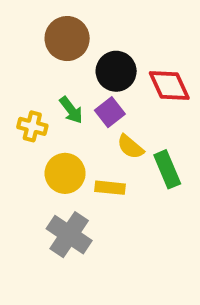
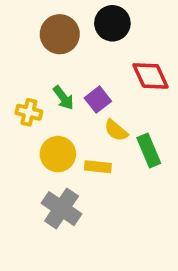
black circle: (116, 71) -> (112, 23), moved

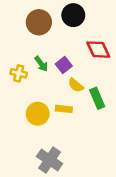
yellow circle: (58, 154) -> (38, 114), moved
gray cross: (62, 209) -> (50, 160), moved

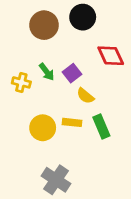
green rectangle: (97, 98) -> (101, 126), moved

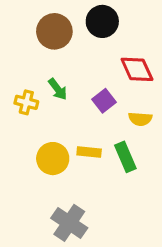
purple square: (72, 73) -> (104, 101), moved
yellow semicircle: (85, 96) -> (140, 119), moved, turned -36

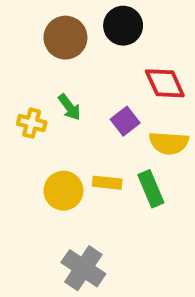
yellow semicircle: (140, 119) -> (169, 143), size x1.4

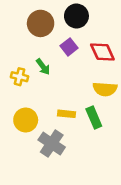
purple square: (125, 121) -> (69, 47), moved
yellow circle: (63, 191) -> (26, 120), moved
gray cross: (83, 268) -> (52, 144), moved

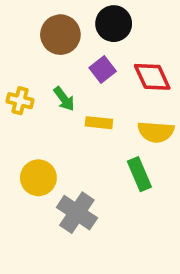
yellow cross: (19, 77) -> (20, 101), moved
yellow rectangle: (67, 114) -> (99, 123), moved

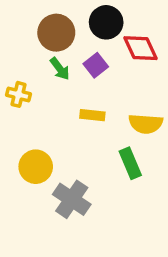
red diamond: (152, 77) -> (140, 48), moved
green arrow: (64, 99) -> (60, 69), moved

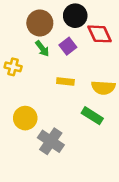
green rectangle: (130, 163) -> (92, 116), turned -35

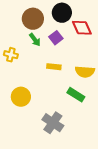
gray cross: (51, 141) -> (53, 123), moved

